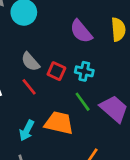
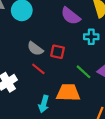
cyan cross: (84, 71) -> (91, 37), moved

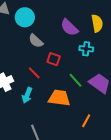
gray semicircle: (35, 49) -> (36, 41), moved
cyan arrow: (44, 104) -> (27, 95), moved

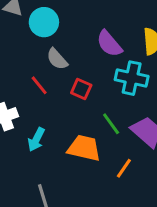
cyan cross: (86, 49) -> (132, 78), size x1.5
red line: (34, 73) -> (39, 85), moved
orange line: (86, 121) -> (124, 168), moved

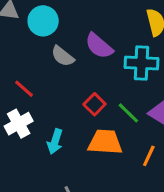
purple semicircle: (109, 44) -> (99, 46), moved
red line: (39, 85) -> (24, 89), moved
red square: (81, 89) -> (95, 104), moved, turned 30

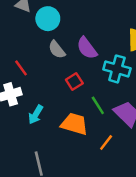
red square: (95, 104) -> (74, 82), moved

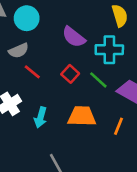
gray semicircle: (57, 50) -> (19, 51), moved, turned -60
red line: (21, 68) -> (32, 72), moved
green line: (98, 105) -> (98, 80), moved

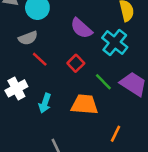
cyan cross: (109, 50) -> (115, 43), turned 35
green line: (98, 80) -> (103, 82), moved
orange line: (118, 126) -> (116, 134), moved

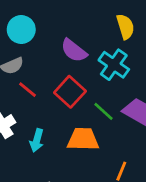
red square: (76, 63) -> (70, 92), size x1.5

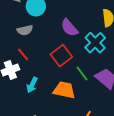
red line: (28, 90) -> (23, 54), moved

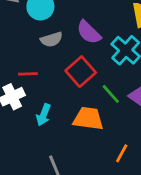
gray semicircle: (25, 30) -> (52, 39), moved
red line: (23, 54) -> (28, 74), turned -48

